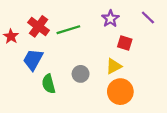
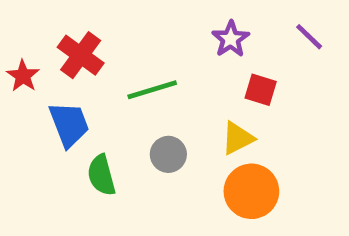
green line: (68, 30) -> (152, 90), moved
blue trapezoid: (33, 60) -> (69, 124), turned 130

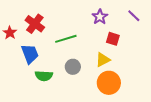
green semicircle: (101, 175) -> (44, 76), turned -72

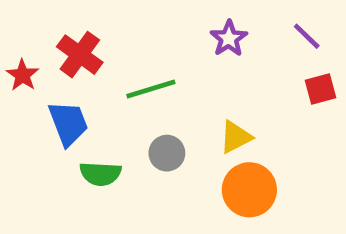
red square: (113, 39) -> (320, 89), moved, turned -32

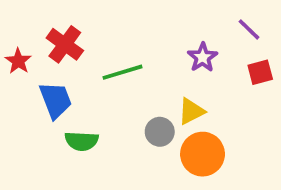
purple star: (229, 39) -> (203, 57), moved
gray circle: (167, 153) -> (160, 132), moved

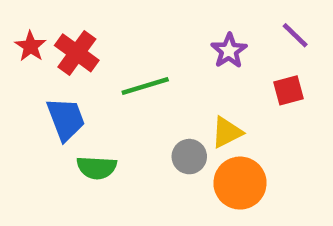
purple star: (203, 57) -> (229, 51), moved
red star: (18, 61) -> (31, 46), moved
red square: (260, 72) -> (289, 90), moved

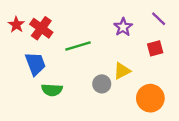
orange circle: (240, 183) -> (150, 98), moved

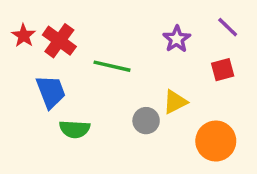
green line: (78, 46) -> (112, 66), turned 30

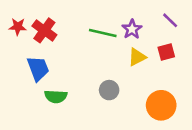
red star: (24, 36) -> (18, 27), turned -30
green line: (112, 66) -> (103, 33), moved
yellow triangle: (175, 102) -> (137, 57), moved

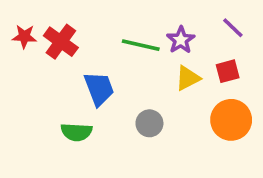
blue trapezoid: (38, 69) -> (99, 89), moved
orange circle: (161, 105) -> (231, 120), moved

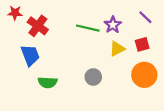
red star: (24, 36) -> (15, 13), moved
blue trapezoid: (99, 89) -> (30, 55), moved

